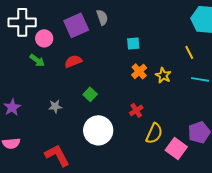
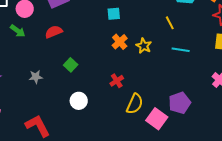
white circle: (98, 130) -> (79, 101), size x0.6

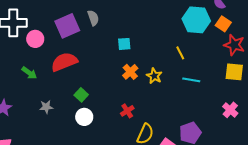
green arrow: (18, 31) -> (29, 73), moved
red semicircle: (54, 32) -> (64, 62), size x1.5
white circle: (79, 101) -> (84, 117), moved

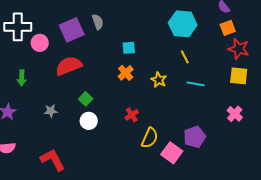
cyan hexagon: (196, 20) -> (183, 24), moved
orange square: (223, 24) -> (228, 28), turned 35
orange cross: (130, 72) -> (126, 73), moved
green arrow: (29, 73) -> (22, 78), moved, turned 56

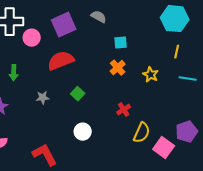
gray semicircle: (98, 22) -> (99, 17), moved, turned -42
yellow line: (185, 57) -> (177, 52), turned 40
gray star: (51, 111) -> (43, 98), moved
white circle: (89, 121) -> (83, 132), moved

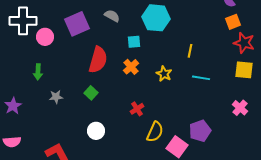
cyan hexagon: (175, 19) -> (156, 18), moved
red semicircle: (61, 61) -> (98, 60), moved, turned 128
green arrow: (14, 73) -> (38, 72), moved

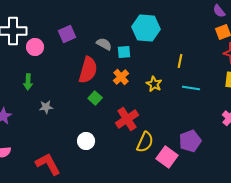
gray semicircle: (112, 16) -> (104, 44), moved
purple square: (77, 24) -> (67, 34), size x0.7
green square: (91, 93) -> (95, 98), moved
red cross: (137, 109) -> (127, 119), size x1.6

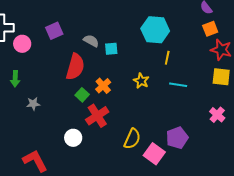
cyan hexagon: (146, 28) -> (155, 30), moved
orange cross: (121, 77) -> (103, 86), moved
red cross: (127, 119) -> (97, 116), moved

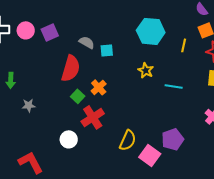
pink circle: (22, 44) -> (26, 30), moved
yellow line: (167, 58) -> (184, 45), moved
yellow star: (141, 81) -> (146, 70), moved

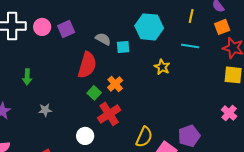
cyan hexagon: (151, 31) -> (149, 27), moved
yellow line: (184, 45) -> (191, 16), moved
cyan line: (174, 86) -> (190, 46), moved
gray star: (29, 105) -> (45, 110), moved

